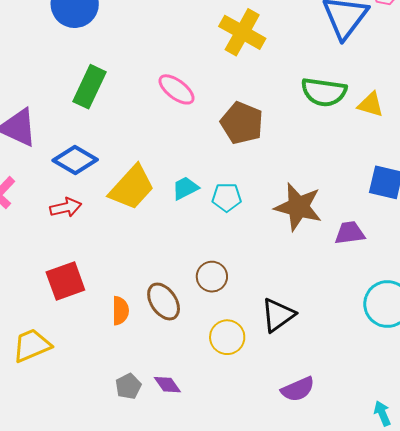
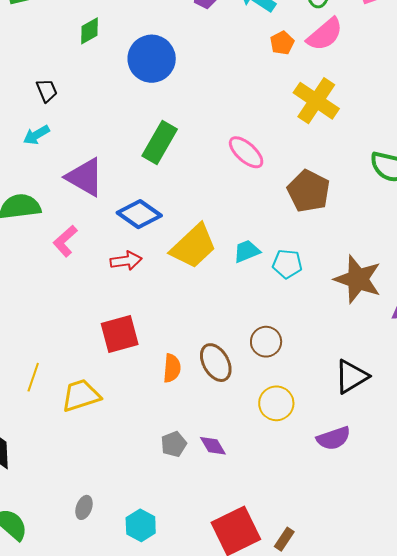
black triangle: (278, 315) -> (351, 377), moved
purple semicircle: (298, 389) -> (334, 438), moved

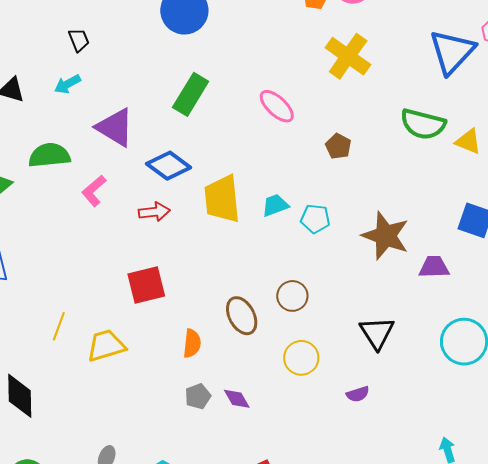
brown pentagon: (309, 191) -> (338, 146), size x0.6
yellow trapezoid: (193, 246) -> (222, 199), turned 126
orange semicircle: (172, 368) -> (192, 343), moved
black triangle: (351, 377) -> (377, 333), turned -33
purple semicircle: (334, 438) -> (358, 394), size x0.7

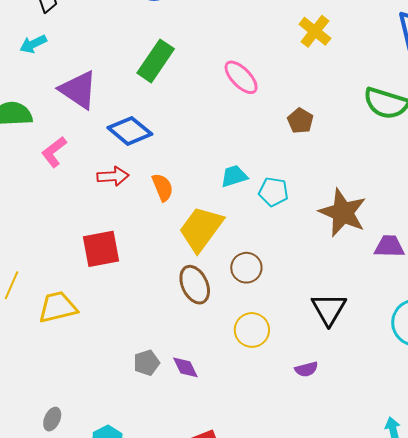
yellow cross: (348, 56) -> (315, 31), size x0.7
yellow trapezoid: (222, 199) -> (201, 229), moved, turned 39
orange semicircle: (192, 343) -> (163, 187), moved, turned -32

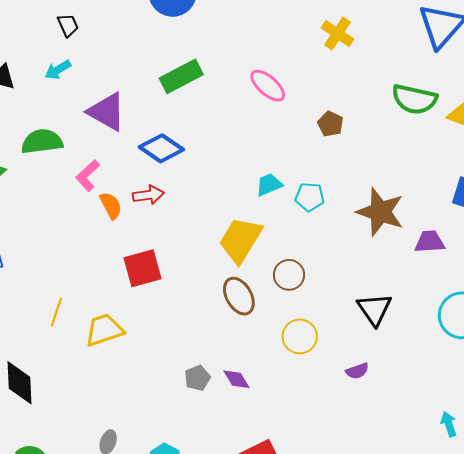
green rectangle: (156, 61) -> (181, 76), turned 33
orange semicircle: (163, 187) -> (111, 206), moved

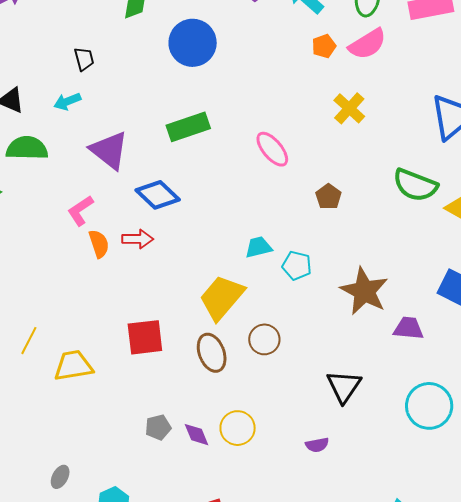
green semicircle: (42, 142) -> (27, 148), moved
red square: (143, 268) -> (145, 337), moved
yellow circle: (300, 336) -> (238, 428), moved

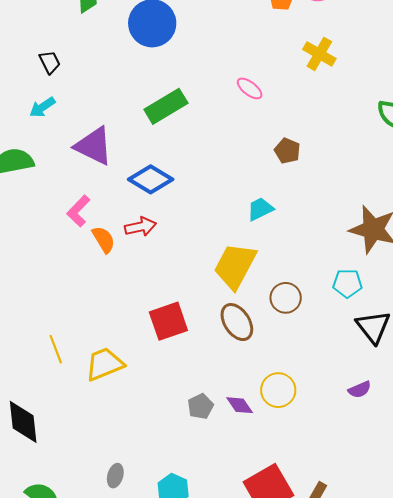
pink ellipse: (272, 149) -> (250, 88), moved, size x0.7
brown pentagon: (328, 197) -> (287, 151), moved
cyan pentagon: (297, 266) -> (347, 283), moved
yellow line: (29, 341) -> (56, 349), turned -36

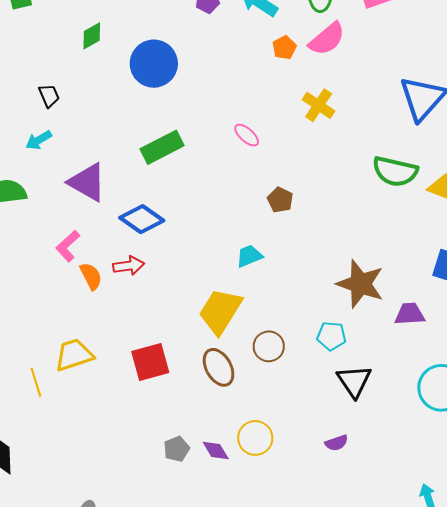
yellow trapezoid: (105, 364) -> (74, 355), moved

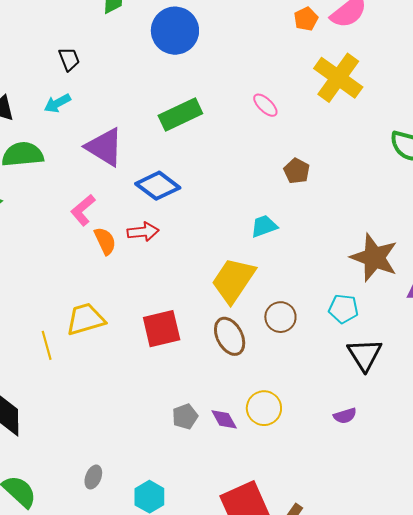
yellow cross: (319, 105) -> (338, 78), size x1.5

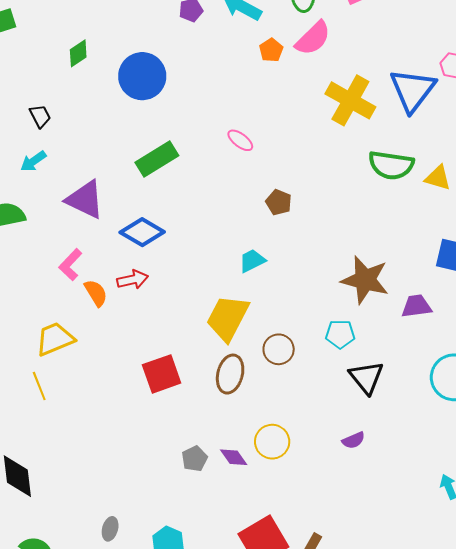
yellow cross: (338, 78) -> (350, 100), moved
yellow trapezoid: (85, 319) -> (55, 339), moved
brown ellipse: (230, 336) -> (230, 374), turned 48
yellow line: (47, 345) -> (39, 386), moved

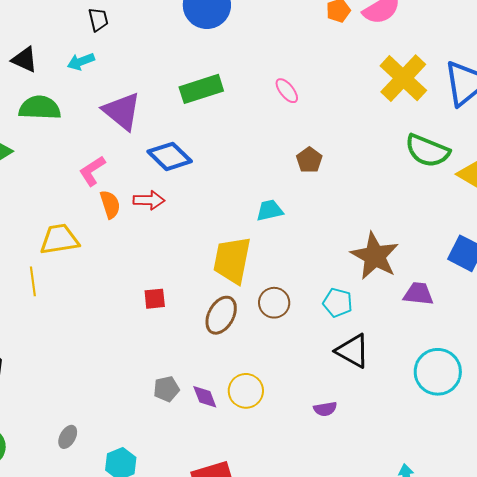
yellow trapezoid: (228, 318) -> (232, 260), turned -30
red square: (162, 374) -> (155, 299), size x0.6
black triangle: (366, 377) -> (353, 351), turned -36

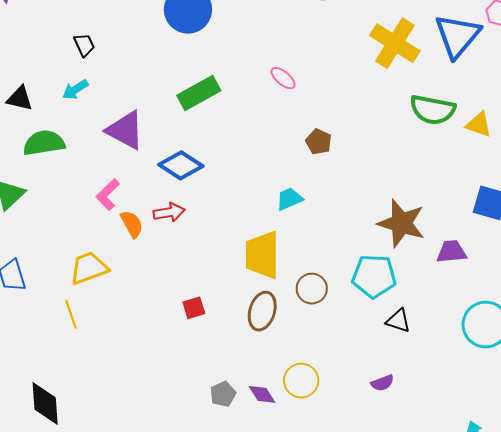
cyan pentagon: (338, 303) -> (374, 276), size x1.5
black triangle: (353, 351) -> (398, 321), size x0.7

